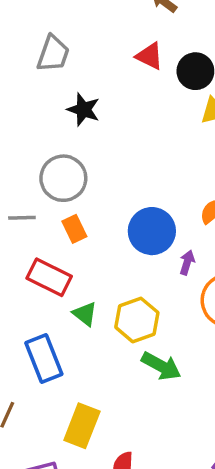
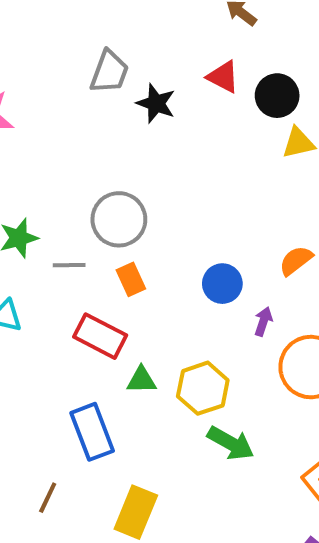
black star: (83, 110) -> (156, 103), moved
blue circle: (152, 231) -> (222, 284), size x0.7
green triangle: (85, 314) -> (141, 380), turned -40

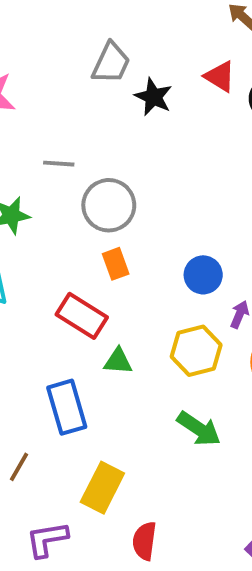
gray line: (69, 265) -> (59, 164), moved
yellow hexagon: (203, 388) -> (196, 351), moved

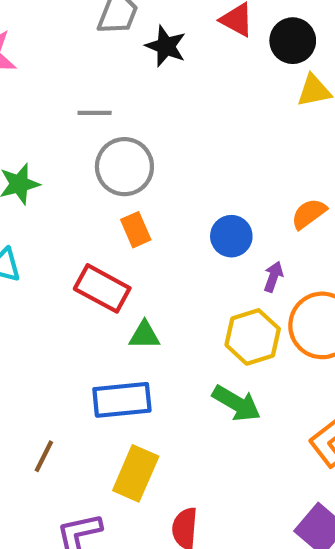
gray line: (59, 164) -> (95, 113), moved
yellow hexagon: (196, 351) -> (253, 337), moved
blue rectangle: (67, 407) -> (122, 400), moved, turned -76

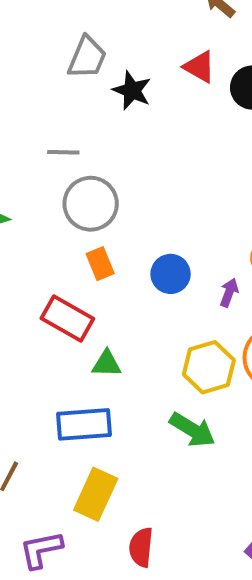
blue circle: (231, 236) -> (171, 274), moved
purple arrow: (273, 277) -> (229, 293), moved

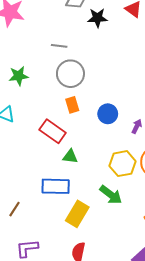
black star: (132, 90) -> (98, 18), turned -30
yellow rectangle: (96, 494) -> (77, 214), moved

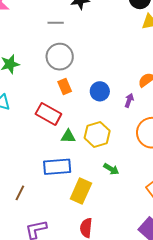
gray line: (59, 46) -> (56, 23), moved
yellow hexagon: (123, 164) -> (97, 134), moved
green arrow: (111, 195) -> (111, 169), size x0.7

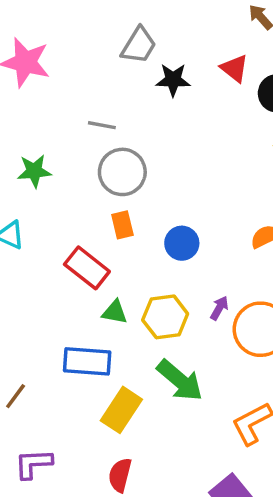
gray line: (56, 23) -> (102, 125), moved
purple arrow: (129, 100) -> (219, 308), moved
green arrow: (111, 169) -> (180, 380), size x1.8

